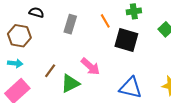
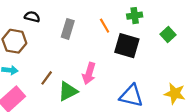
pink arrow: (90, 66) -> (89, 73), turned 66

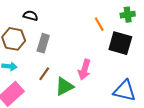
gray rectangle: (68, 29) -> (43, 43), moved

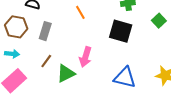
orange line: (99, 24) -> (80, 12), moved

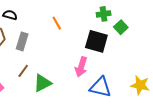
green square: (159, 21) -> (121, 27), moved
pink arrow: (85, 57) -> (81, 67), moved

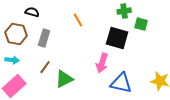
green square: (121, 27) -> (141, 24), turned -32

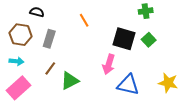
green cross: (124, 11) -> (146, 11), moved
green square: (141, 24) -> (149, 40), moved, turned 32

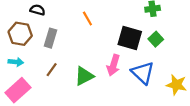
green triangle: (70, 81) -> (84, 76), moved
blue triangle: (128, 85) -> (143, 73), moved, turned 30

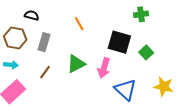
green square: (156, 39) -> (146, 52), moved
blue triangle: (143, 73) -> (126, 90), moved
green triangle: (84, 76) -> (76, 64), moved

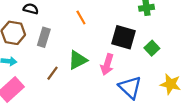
brown line: (45, 72) -> (53, 73), moved

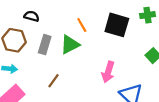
black square: (124, 37) -> (117, 25), moved
green triangle: (78, 60) -> (70, 45), moved

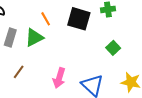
pink arrow: (108, 72) -> (59, 78), moved

